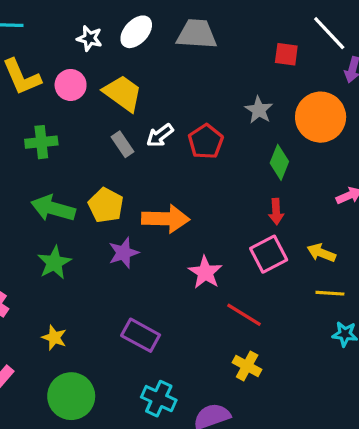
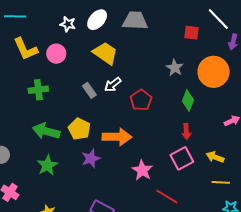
yellow trapezoid: (123, 93) -> (105, 53), moved
red pentagon: (206, 142) -> (141, 100), moved

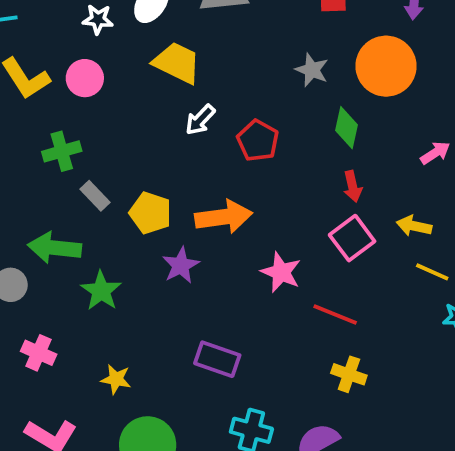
gray rectangle: (89, 90) -> (95, 196), moved
green arrow: (46, 131) -> (55, 248), moved
yellow line: (221, 182) -> (432, 272), turned 30

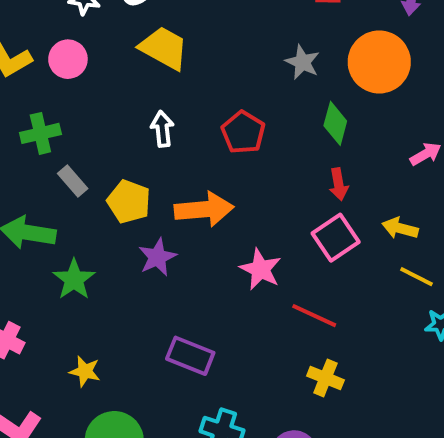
white arrow: (200, 120) -> (162, 129), moved, turned 128

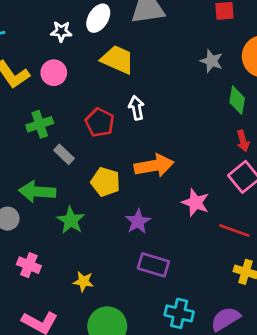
white arrow: (162, 129) -> (136, 108), moved
red pentagon: (243, 132) -> (100, 122), moved
yellow pentagon: (129, 202) -> (105, 182), moved
purple star: (157, 257) -> (138, 221), moved

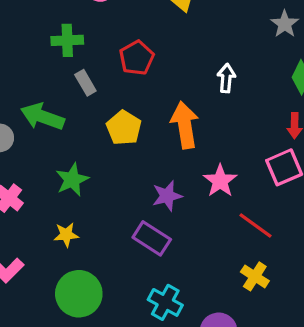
white arrow: (136, 108) -> (226, 78), moved
orange arrow: (154, 166) -> (185, 125), turned -105
green star: (71, 220) -> (72, 180), moved
purple star: (138, 221) -> (167, 196), moved
yellow star: (83, 281) -> (66, 235), turned -30

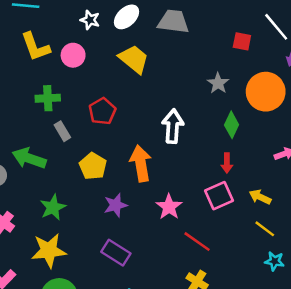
white arrow: (226, 78) -> (173, 126), size x1.5
purple star: (167, 196) -> (116, 205), moved
yellow star: (66, 235) -> (49, 251), size x1.8

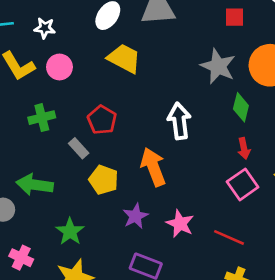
white star: (90, 20) -> (45, 28), moved
gray star: (218, 83) -> (218, 66), size x1.5
gray rectangle: (62, 131) -> (79, 148), moved
pink star: (169, 207) -> (180, 224), moved

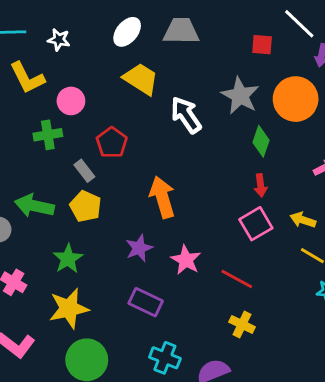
pink circle: (59, 67) -> (71, 101), moved
white arrow: (179, 121) -> (186, 115), moved, turned -32
yellow pentagon: (104, 180) -> (85, 206), moved

